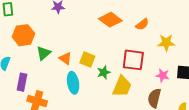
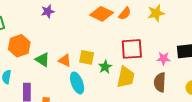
orange semicircle: (142, 24) -> (125, 14), moved
yellow star: (166, 43) -> (156, 13), moved
green triangle: (44, 53) -> (42, 60), turned -35

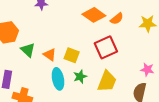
red square: (132, 49) -> (106, 47), moved, turned -30
green star: (105, 67) -> (80, 77), moved

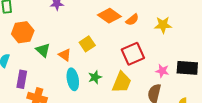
red square: (106, 47) -> (133, 54), moved
yellow square: (72, 55) -> (87, 44), moved, turned 35

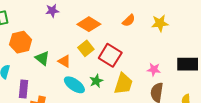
orange diamond: (109, 16) -> (89, 24), moved
red square: (133, 54) -> (110, 55), moved, turned -30
pink star: (162, 71) -> (154, 69), moved
cyan ellipse: (73, 79) -> (74, 85), turned -40

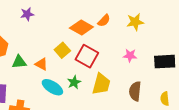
orange diamond: (89, 24) -> (81, 28), moved
green triangle: (42, 58) -> (19, 62), turned -42
pink star: (154, 69) -> (130, 55), moved

